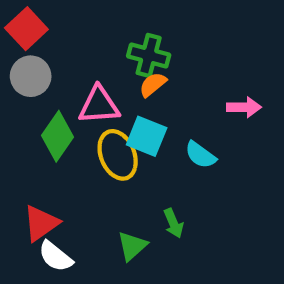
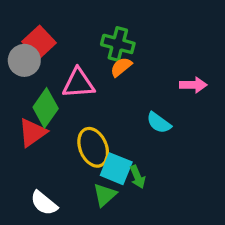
red square: (26, 29) -> (39, 42), moved
cyan square: (147, 136) -> (116, 169), moved
yellow ellipse: (118, 155) -> (93, 147), moved
red triangle: (41, 223) -> (32, 133), moved

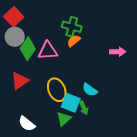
red square: (39, 42) -> (14, 17), moved
green diamond: (46, 108) -> (28, 49), moved
cyan semicircle: (159, 123) -> (90, 90), moved

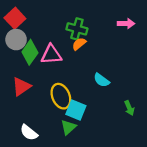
pink arrow: (118, 52) -> (126, 24), moved
cyan semicircle: (90, 90) -> (102, 80), moved
green arrow: (84, 108) -> (129, 108), moved

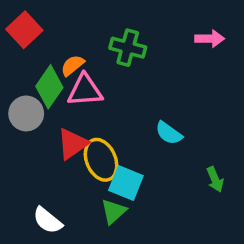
gray circle: (16, 40) -> (26, 113), moved
orange semicircle: (79, 44) -> (73, 65), moved
red triangle: (21, 87) -> (73, 144), moved

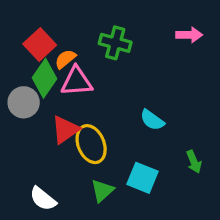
red square: (24, 30) -> (40, 44), moved
cyan square: (126, 183) -> (142, 178), moved

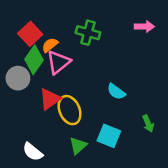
pink triangle: (77, 81) -> (58, 62), turned -35

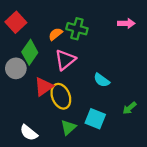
red square: (30, 34) -> (16, 22), moved
orange semicircle: (50, 45) -> (56, 34), moved
pink triangle: (58, 62) -> (65, 60), moved
green arrow: (148, 124) -> (129, 108), turned 72

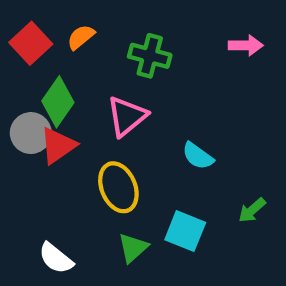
orange semicircle: (56, 34) -> (81, 37), moved
red triangle: (44, 87) -> (58, 146), moved

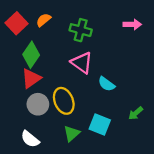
pink triangle: (127, 116) -> (82, 63), moved, turned -45
gray circle: (31, 133) -> (38, 104), moved

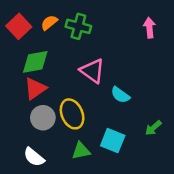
pink arrow: (132, 24) -> (149, 28), turned -96
green cross: (81, 30) -> (78, 26), moved
green diamond: (31, 55) -> (35, 62), turned 45
green triangle: (72, 133) -> (81, 151), turned 30

